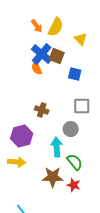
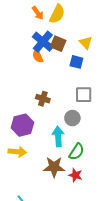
yellow triangle: (81, 39) -> (86, 43), moved
green semicircle: (75, 162) -> (76, 152), turned 72

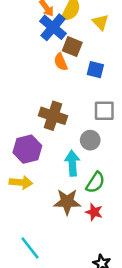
blue cross: (43, 42) -> (53, 27), moved
yellow triangle: (86, 43) -> (100, 22), moved
orange semicircle: (38, 56) -> (61, 62), moved
brown cross: (43, 99) -> (53, 116), size x1.5

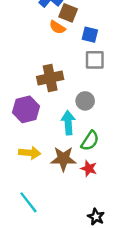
orange semicircle: (61, 62) -> (57, 27), turned -35
gray square: (104, 111) -> (95, 60), moved
brown cross: (53, 116) -> (50, 78), turned -30
yellow arrow: (21, 182) -> (30, 153), moved

